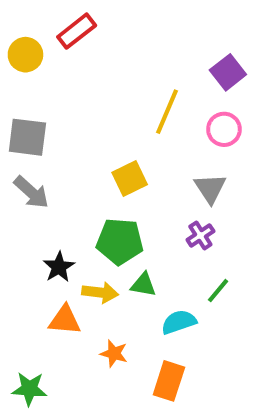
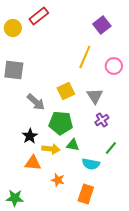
purple square: (228, 72) -> (102, 25), moved
gray triangle: (210, 188) -> (95, 96), moved
gray arrow: (31, 192) -> (36, 102), moved
cyan semicircle: (179, 322) -> (91, 164), turned -150

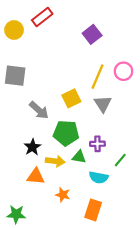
purple square: (102, 25) -> (92, 34), moved
yellow line: (85, 57) -> (97, 77), moved
purple cross: (102, 120) -> (97, 144), moved, turned 32

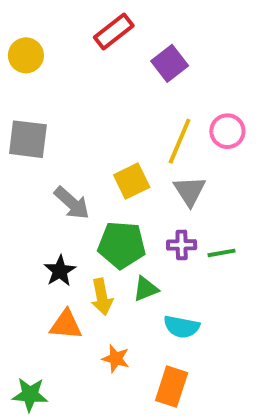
red rectangle: (42, 17) -> (114, 31), moved
purple cross: (97, 144) -> (182, 245), moved
green triangle: (79, 157) -> (146, 289), turned -32
green line: (120, 160) -> (221, 253), moved, turned 40
yellow arrow: (55, 161) -> (102, 297), turned 72

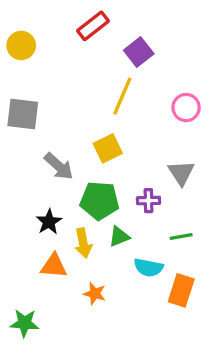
yellow line: (180, 141) -> (122, 96), moved
gray triangle: (190, 191) -> (181, 173), moved
green line: (221, 253) -> (181, 236), moved
orange rectangle: (172, 387) -> (181, 290), moved

